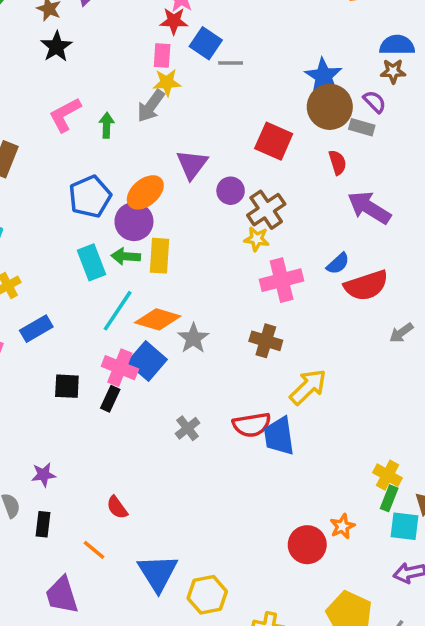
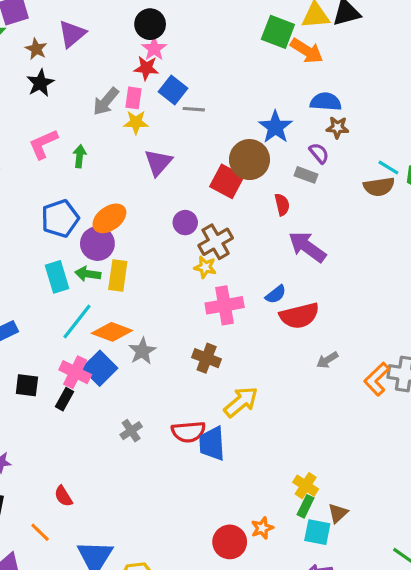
blue semicircle: (397, 45) -> (326, 102), moved
gray arrow: (151, 106) -> (106, 101), moved
brown circle: (330, 107) -> (249, 160), moved
purple triangle: (192, 164) -> (158, 162), moved

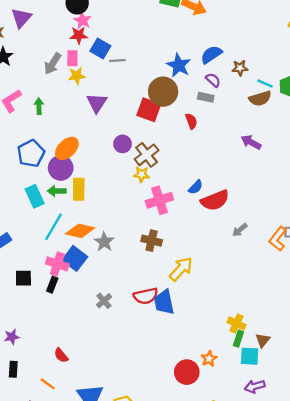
blue semicircle: (326, 102) -> (211, 55), moved, turned -30
brown star: (337, 127) -> (240, 68), moved
purple arrow: (307, 247) -> (251, 142), moved, size x0.7

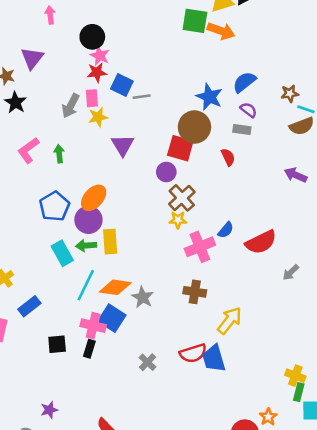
brown star: (240, 68) -> (290, 94), moved
purple circle: (123, 144) -> (166, 172), moved
blue semicircle: (196, 187) -> (226, 230), moved

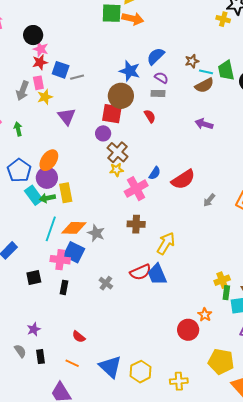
cyan rectangle: (62, 253) -> (34, 195), moved
black rectangle: (89, 349) -> (64, 287), moved
yellow cross: (295, 376) -> (222, 280), turned -35

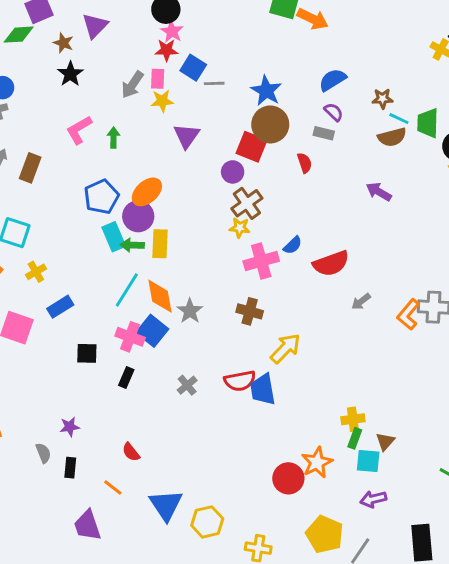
blue star: (130, 71) -> (266, 91), moved
orange diamond: (74, 228) -> (160, 296), turned 65
orange star: (205, 315) -> (317, 462), size x1.5

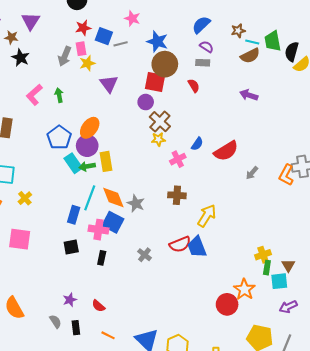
pink star: (172, 31) -> (132, 18), moved
pink cross: (261, 261) -> (178, 159), size x0.7
blue rectangle: (60, 307) -> (74, 215), moved, turned -30
red semicircle: (131, 452) -> (98, 306), moved

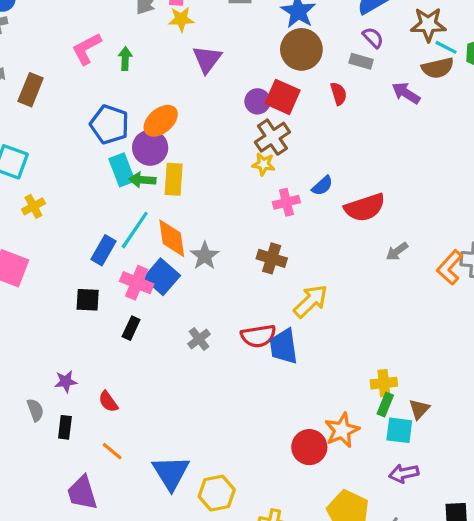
brown star: (238, 31) -> (428, 24), size x1.5
red square: (155, 82) -> (283, 97), moved
purple arrow: (249, 95) -> (406, 93), moved
blue pentagon: (59, 137) -> (110, 124), turned -30

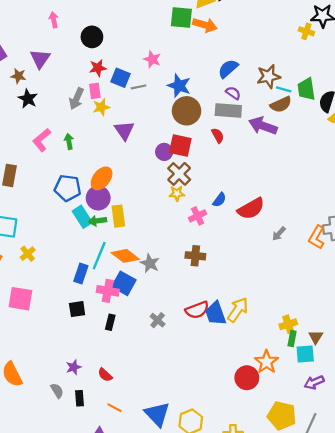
gray rectangle: (361, 61) -> (228, 111), size x1.6
purple arrow: (406, 93) -> (263, 126), size x1.4
orange diamond: (172, 238) -> (125, 256), turned -32
yellow arrow: (311, 301) -> (238, 310), moved

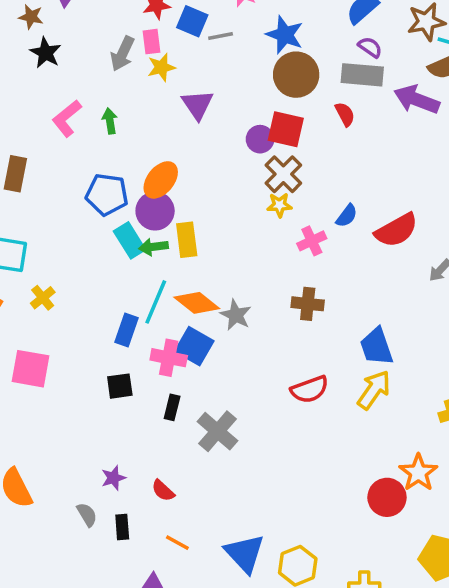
blue trapezoid: (216, 313) -> (377, 347), moved
gray cross: (158, 320) -> (217, 431), moved, size x1.6

